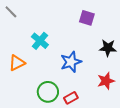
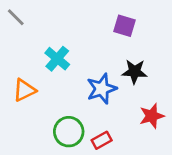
black star: (108, 48) -> (135, 72), moved

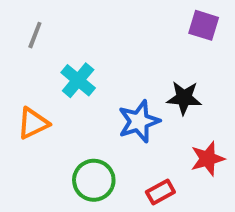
gray line: (16, 17) -> (35, 35), moved, turned 66
purple square: (125, 26) -> (204, 25), moved
red rectangle: (102, 140) -> (160, 192), moved

